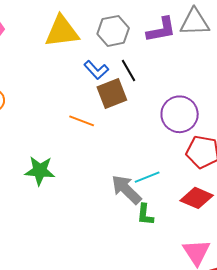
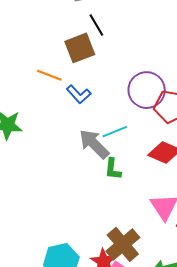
blue L-shape: (96, 70) -> (79, 94), moved
purple circle: (180, 114) -> (147, 90), moved

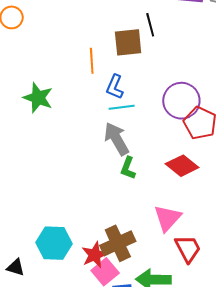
orange line: (49, 75) -> (92, 61), turned 50
blue L-shape: (79, 94) -> (115, 87), turned 50
cyan line: (115, 132) -> (122, 107), moved

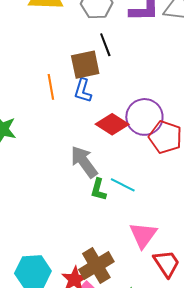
blue L-shape: (115, 87) -> (83, 91), moved
cyan line: (122, 107) -> (123, 185), moved, turned 40
red diamond: (182, 166) -> (112, 124), moved

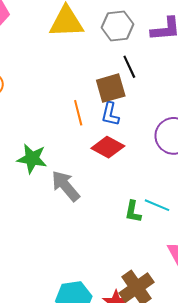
red diamond: (112, 124) -> (108, 147), moved
gray arrow: (84, 162) -> (66, 186), moved

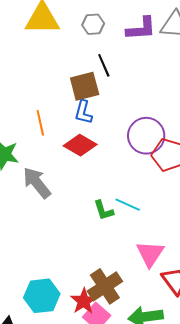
gray hexagon: (117, 26) -> (93, 24), size x0.7
orange line: (78, 113) -> (40, 123), moved
green L-shape: (133, 212) -> (104, 210), turned -30

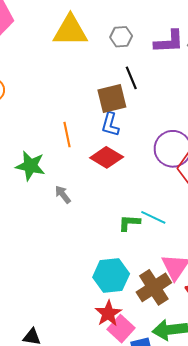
gray arrow: (37, 183) -> (63, 194), size x0.6
green L-shape: (104, 210) -> (129, 223), turned 110
brown cross: (105, 286) -> (154, 287), moved
cyan hexagon: (42, 296) -> (111, 276), moved

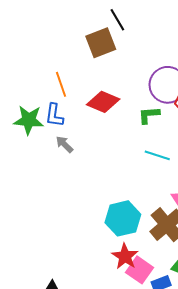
blue L-shape: (110, 124) -> (54, 115), moved
green L-shape: (129, 223) -> (149, 115), moved

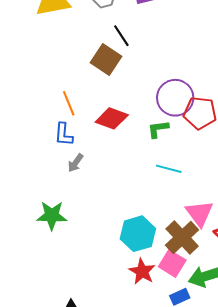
brown square: (101, 43) -> (106, 60), turned -32
green star: (29, 120) -> (52, 215), moved
gray arrow: (65, 144) -> (75, 163), turned -96
pink square: (140, 270) -> (172, 263), moved

